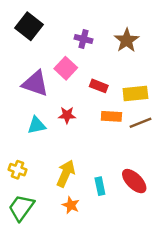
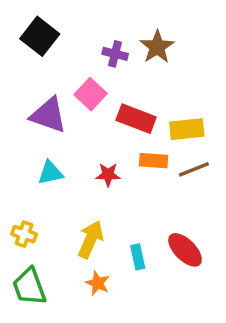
brown star: (127, 40) -> (157, 47), moved
red rectangle: (99, 86) -> (136, 119), size x1.5
red star: (67, 115) -> (108, 175), moved
green trapezoid: (21, 208) -> (29, 287), turned -56

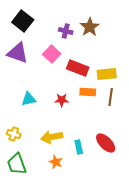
purple triangle: (49, 115) -> (18, 53), moved
brown line: (194, 169) -> (111, 97), turned -60
yellow arrow: (91, 239) -> (52, 137), turned -125

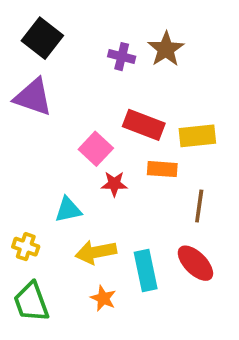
pink square: (52, 54) -> (96, 149), moved
brown line: (111, 97) -> (199, 206), moved
cyan triangle: (29, 99) -> (68, 210), moved
cyan rectangle: (79, 147) -> (146, 271), size x1.5

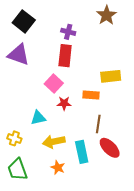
brown star: (166, 49) -> (107, 15), moved
red rectangle: (144, 125) -> (65, 56), moved, turned 75
brown line: (199, 206) -> (98, 124), moved

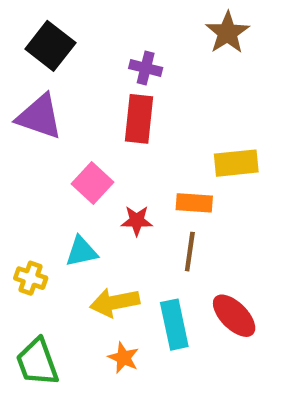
pink square: (54, 84) -> (93, 183), moved
brown line: (98, 124) -> (190, 252), moved
yellow cross: (14, 138) -> (31, 278), moved

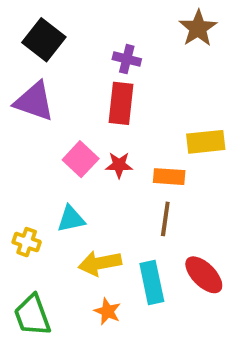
red star: (137, 221) -> (119, 165), moved

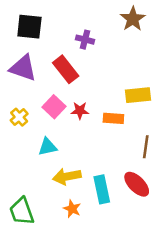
black square: (44, 40) -> (29, 27), turned -32
red rectangle: (121, 103) -> (66, 69), moved, turned -44
brown line: (165, 219) -> (146, 147), moved
yellow cross: (27, 242) -> (19, 117), moved, turned 30

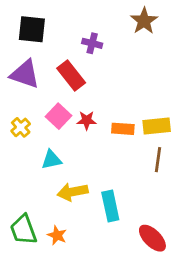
yellow rectangle: (138, 95) -> (157, 126), moved
red ellipse: (137, 184) -> (152, 238), moved
orange star: (72, 209) -> (57, 235), moved

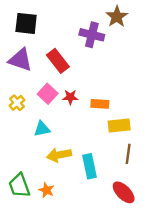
purple cross: (92, 43) -> (92, 35), moved, size x1.5
yellow rectangle: (157, 126) -> (119, 125), moved
brown line: (158, 160) -> (128, 154), moved

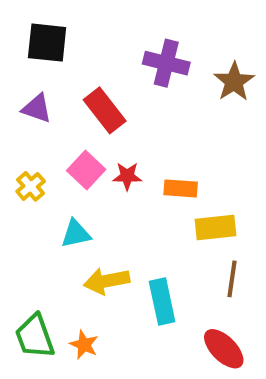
brown star: (117, 17) -> (234, 82), moved
purple triangle: (20, 60) -> (37, 108), size x0.7

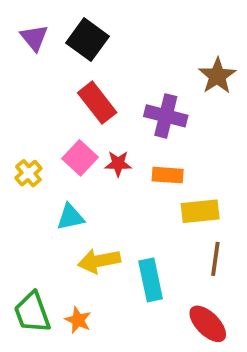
black square: (47, 43) -> (88, 40), moved, turned 30
purple cross: (166, 63) -> (166, 116), moved
purple triangle: (37, 108) -> (34, 38), moved, turned 32

